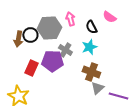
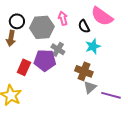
pink semicircle: (109, 17) -> (102, 16), size x1.6
black circle: (30, 35) -> (17, 21), moved
cyan star: (89, 47) -> (93, 46), moved

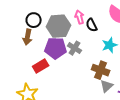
black semicircle: (84, 26) -> (92, 25), moved
purple pentagon: (45, 60) -> (56, 48), moved
red rectangle: (24, 67) -> (41, 66), turned 35

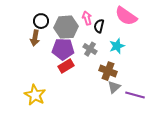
black semicircle: (92, 25) -> (99, 26), turned 40
gray cross: (75, 48) -> (90, 49), moved
red rectangle: (41, 66) -> (66, 66), moved

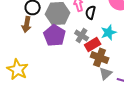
purple pentagon: (63, 49) -> (55, 35), turned 30
red rectangle: (66, 66) -> (93, 44), moved
yellow star: (35, 95) -> (18, 69), moved

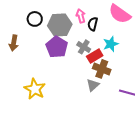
brown arrow: (27, 24) -> (14, 43), moved
yellow star: (18, 69) -> (35, 89), moved
gray triangle: (106, 73) -> (93, 85), moved

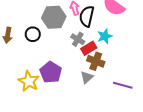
black circle: (35, 19) -> (33, 34), moved
black semicircle: (93, 24) -> (87, 16), size x1.5
purple pentagon: (57, 47) -> (51, 72), moved

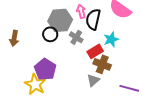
black circle: (33, 34) -> (50, 34), moved
gray cross: (78, 39) -> (76, 37), moved
purple pentagon: (51, 72) -> (45, 69), moved

